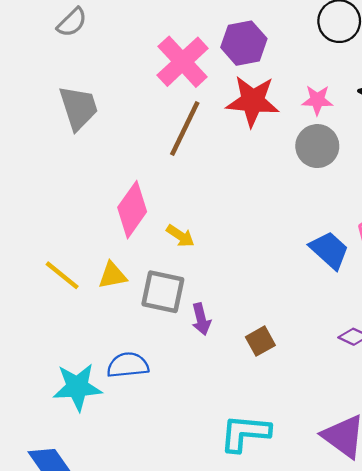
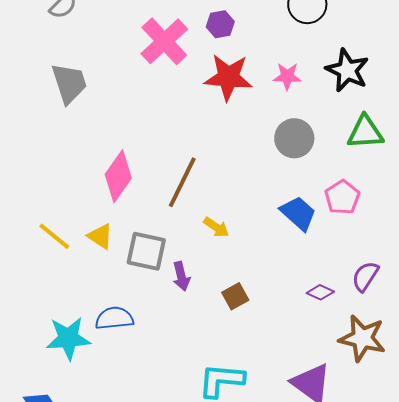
purple hexagon: (244, 43) -> (220, 24), size x0.7
brown line: (185, 129) -> (182, 182), moved
gray circle: (317, 146) -> (294, 138), moved
yellow arrow: (180, 236) -> (216, 227), moved
yellow triangle: (112, 275) -> (100, 236), turned 44

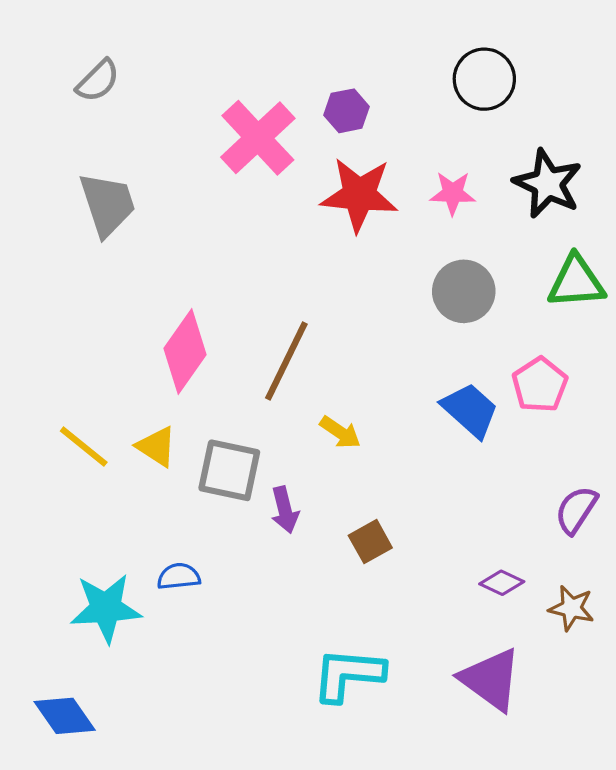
purple diamond: (320, 292) -> (502, 583), moved
blue semicircle: (114, 318) -> (179, 576), size x0.7
brown star: (362, 338) -> (571, 608), size x0.6

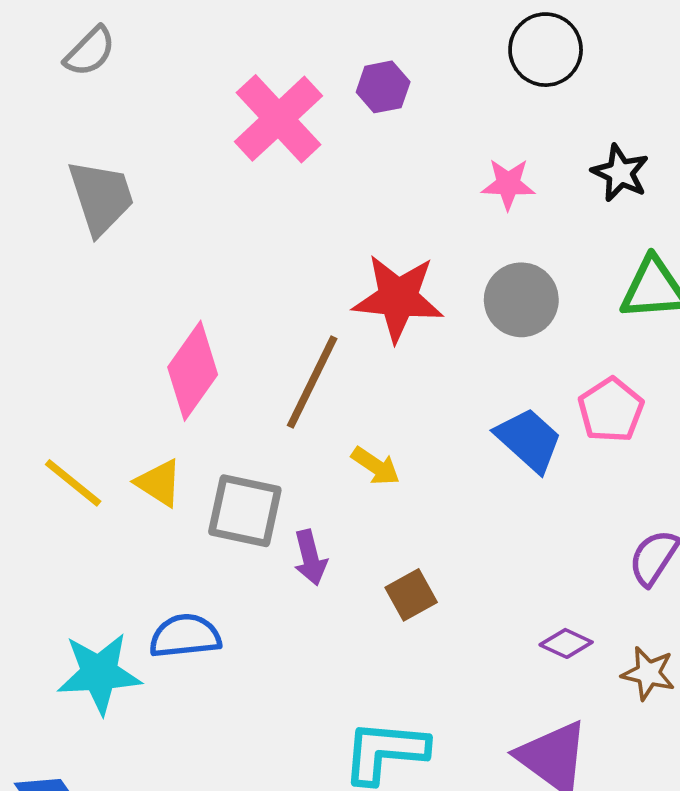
black star: (548, 184) -> (620, 173), size x0.7
red star: (359, 195) -> (398, 298), moved
blue semicircle: (179, 576) -> (185, 636), size x1.4

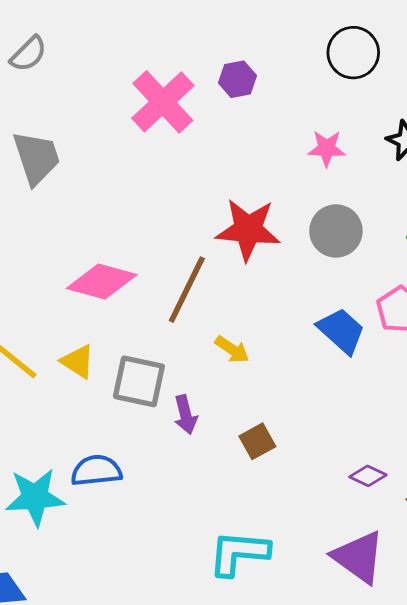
pink diamond: (193, 371) -> (102, 282), turned 70

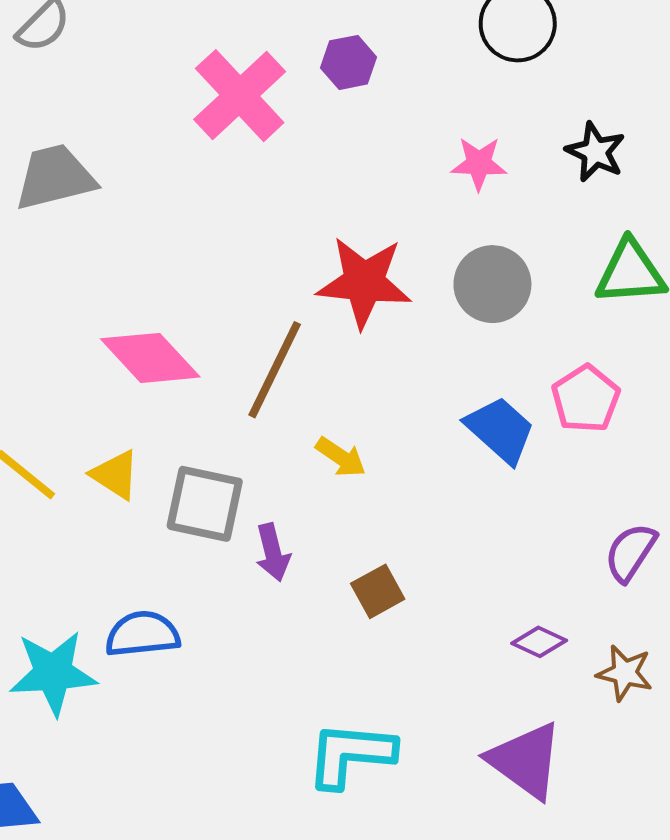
gray trapezoid: (36, 158) -> (55, 177), turned -86
pink diamond: (102, 282) -> (150, 358), turned 32

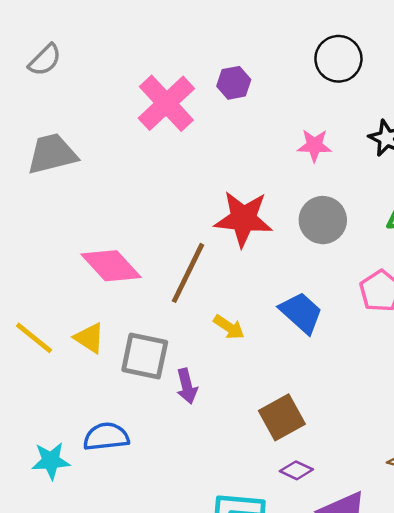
blue trapezoid: (500, 430) -> (301, 313), moved
brown square: (378, 591) -> (282, 417), moved, size x1.4
purple diamond: (539, 642) -> (296, 470), moved
cyan star: (53, 673) -> (51, 461), size x0.7

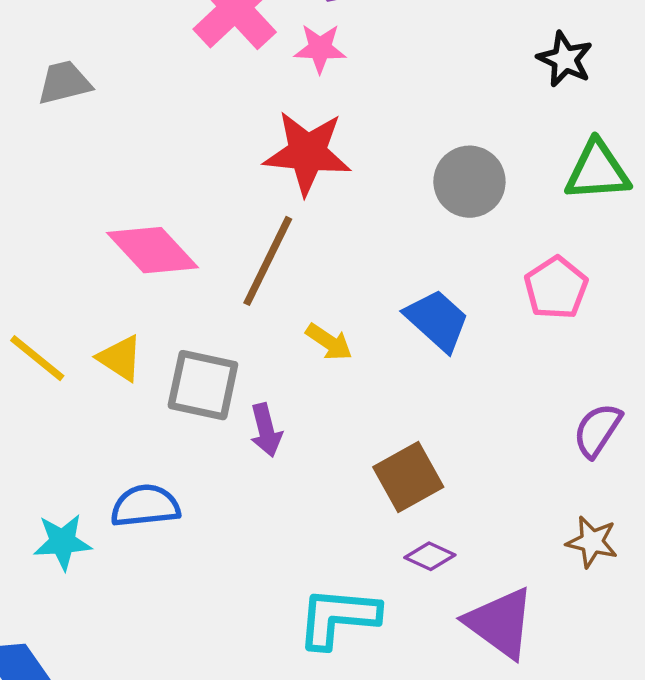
pink star: (314, 145) -> (320, 48), moved
gray trapezoid: (52, 154) -> (64, 83), size x0.7
red star: (243, 219) -> (307, 153), moved

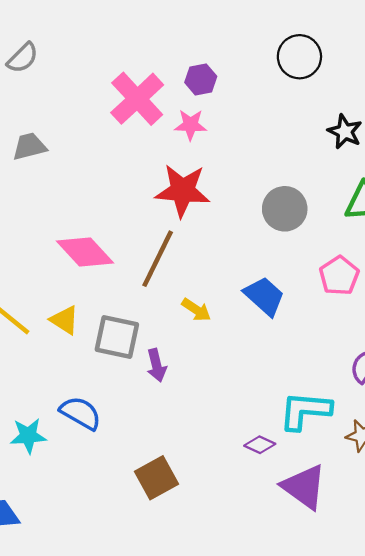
brown square: (408, 477) -> (156, 478), moved
blue semicircle: (145, 506) -> (80, 413), turned 36
cyan L-shape: (338, 617) -> (305, 411), moved

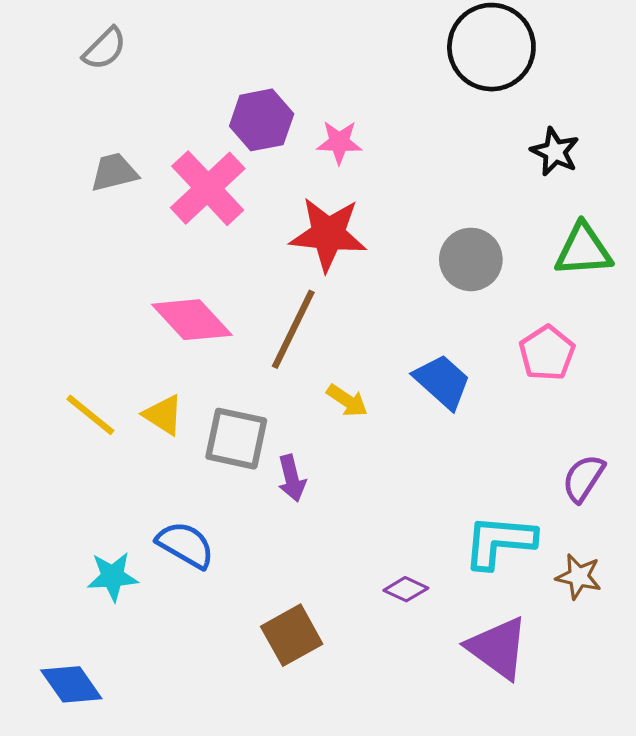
black circle: (299, 57) -> (491, 47), size x1.4
purple hexagon: (201, 79) -> (262, 120), moved, size x1.4
pink cross: (137, 99) -> (208, 188), moved
purple diamond: (260, 445) -> (406, 589), moved

